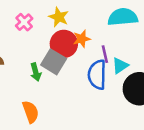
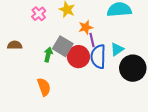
red circle: (64, 44) -> (78, 57), moved
purple line: (105, 54) -> (92, 40), moved
green arrow: (36, 72) -> (48, 55), turned -152

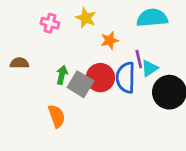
pink cross: (39, 14) -> (50, 23), turned -32
purple line: (92, 40) -> (139, 59), moved
gray square: (63, 46) -> (80, 84), moved

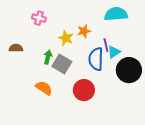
yellow star: (86, 18) -> (66, 38), moved
red circle: (100, 78) -> (84, 90), moved
orange semicircle: (57, 116) -> (44, 88), turned -36

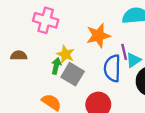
pink cross: (39, 18) -> (46, 20), size x1.5
orange star: (84, 31) -> (98, 36), size x1.5
yellow star: (66, 38) -> (66, 54), moved

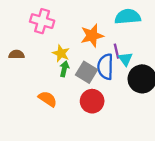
cyan triangle: (133, 60) -> (125, 59), turned -32
green arrow: (56, 66) -> (64, 69), moved
gray square: (73, 74) -> (87, 72), moved

